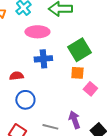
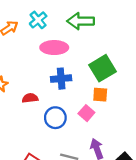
pink square: (90, 89) -> (86, 113), moved
blue circle: (25, 100) -> (55, 118), moved

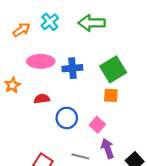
pink ellipse: (54, 48) -> (41, 61), moved
blue cross: (61, 79) -> (72, 68), moved
pink square: (86, 113) -> (97, 125), moved

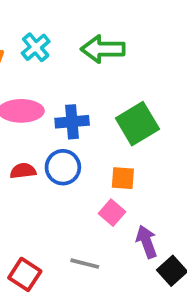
orange square: (111, 95) -> (123, 178), moved
blue circle: (67, 118) -> (63, 167), moved
purple arrow: (107, 149) -> (147, 242), moved

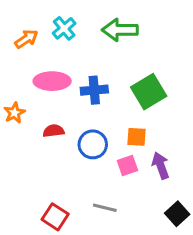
blue circle: (63, 167) -> (93, 144), moved
pink square: (112, 213) -> (127, 166), turned 30
purple arrow: (147, 242) -> (161, 166), moved

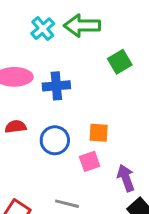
cyan cross: (64, 28) -> (43, 29), moved
green square: (149, 92) -> (120, 62), moved, size x0.7
purple arrow: (161, 166) -> (126, 178), moved

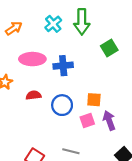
green arrow: (82, 26) -> (82, 22), turned -90
purple arrow: (126, 178) -> (109, 120), moved

